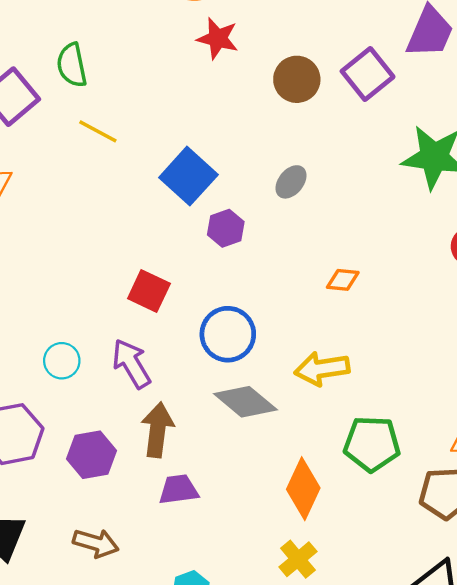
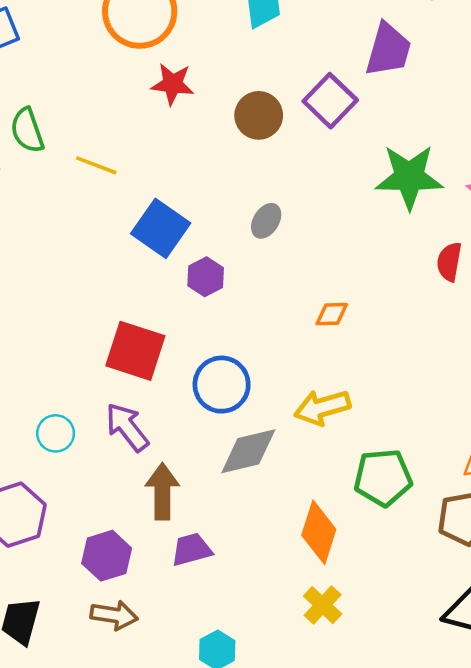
yellow line: (98, 131) -> (96, 165), moved
red square: (149, 291) -> (135, 351), size x1.4
gray diamond: (245, 402) -> (248, 451), turned -46
purple hexagon: (91, 455) -> (107, 556), moved

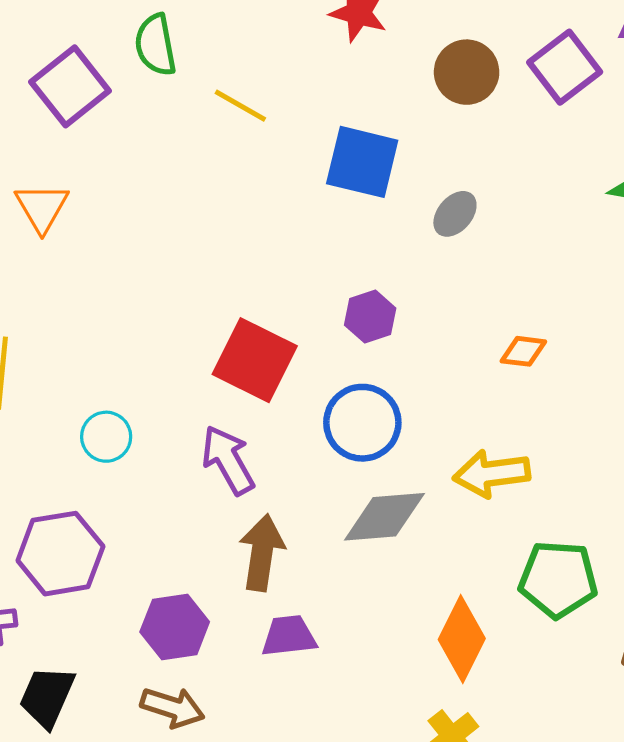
blue square: (161, 228) -> (362, 162), moved, turned -30
purple hexagon: (206, 277) -> (370, 317), moved
cyan circle: (56, 433) -> (106, 437), moved

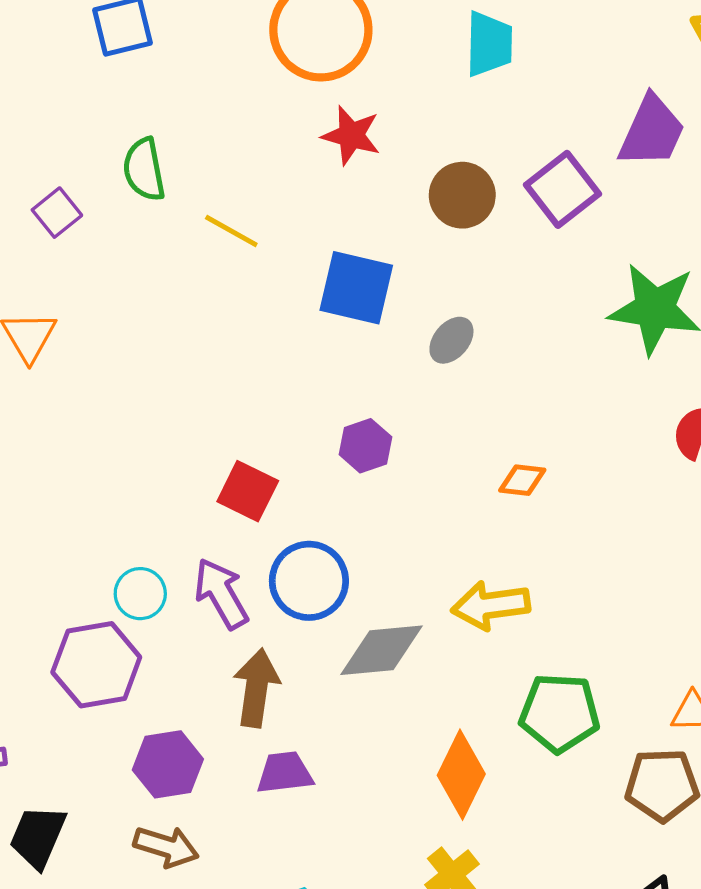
purple square: (70, 86) -> (57, 213), size x0.6
red square: (255, 360) -> (248, 491), size x0.7
blue circle: (362, 423) -> (309, 581), moved
cyan circle: (106, 437) -> (140, 594), moved
purple hexagon: (60, 554) -> (96, 665), moved

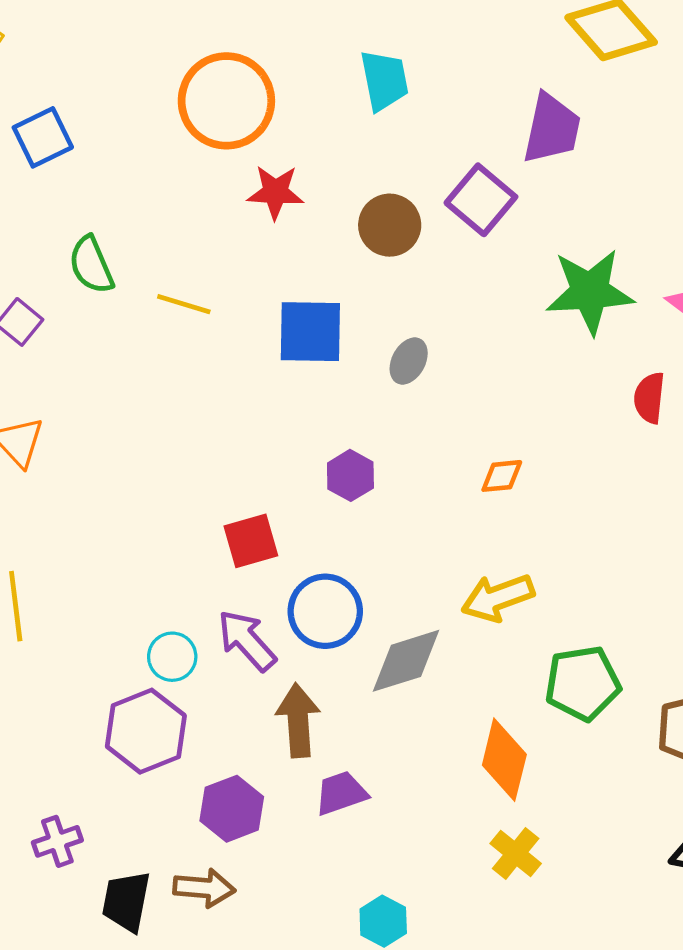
red square: (248, 491) -> (251, 541), turned -30
brown arrow: (166, 847) -> (204, 888), moved

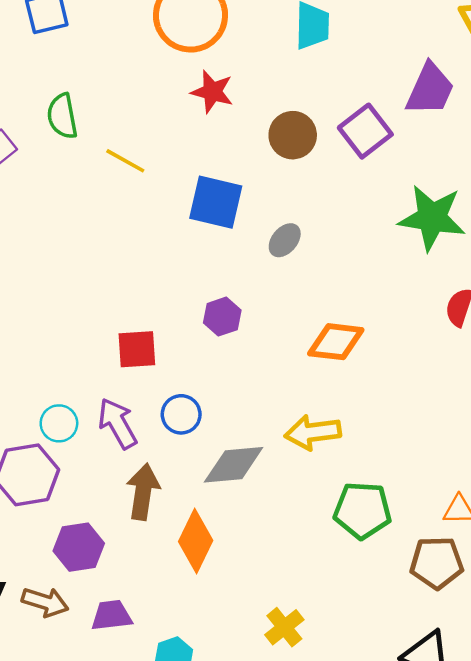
orange diamond: (502, 476) -> (336, 342), size x1.6
blue circle: (325, 611) -> (181, 414), size x0.7
orange diamond: (504, 760) -> (196, 541), moved
purple trapezoid: (341, 793) -> (112, 615), moved

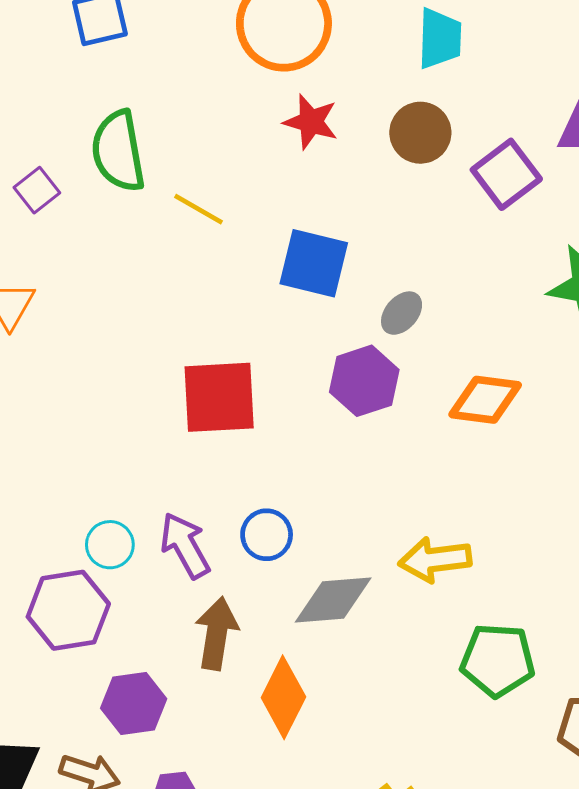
green semicircle: (62, 116) -> (118, 151), size x1.4
brown circle: (293, 135) -> (420, 133), moved
purple hexagon: (222, 317) -> (364, 381), moved, size x1.4
orange diamond: (336, 342) -> (485, 400), moved
red square: (137, 349) -> (219, 397), moved, size x1.5

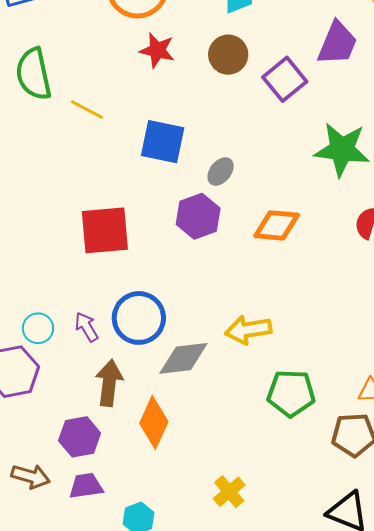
blue circle: (267, 535) -> (139, 318), size x1.6
purple arrow: (185, 545) -> (86, 327), size x0.7
purple hexagon: (134, 704) -> (80, 437), moved

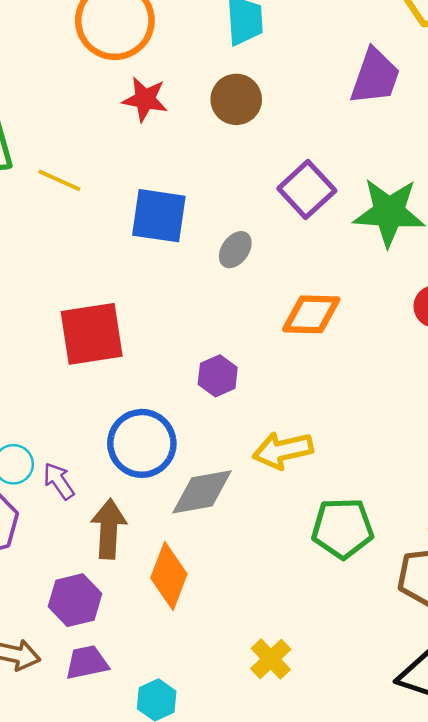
purple square: (285, 79) -> (307, 190), moved
purple hexagon: (198, 216) -> (218, 376), moved, size x0.7
purple arrow: (86, 327) -> (59, 481), moved

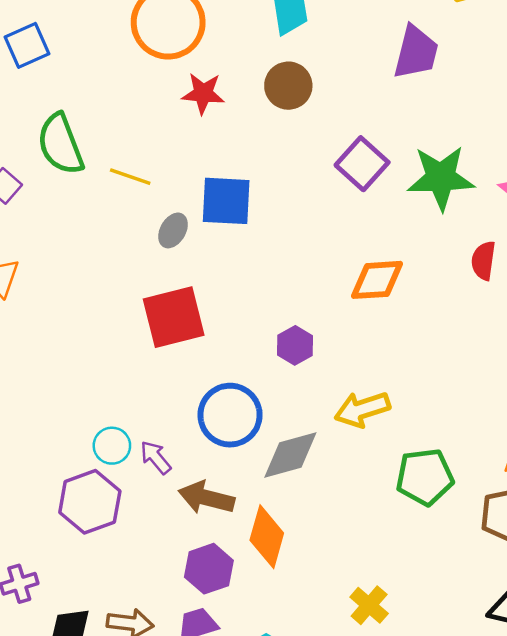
gray ellipse: (235, 250) -> (173, 230), moved
brown arrow: (109, 529) -> (206, 498), turned -74
purple hexagon: (75, 600) -> (209, 569), moved

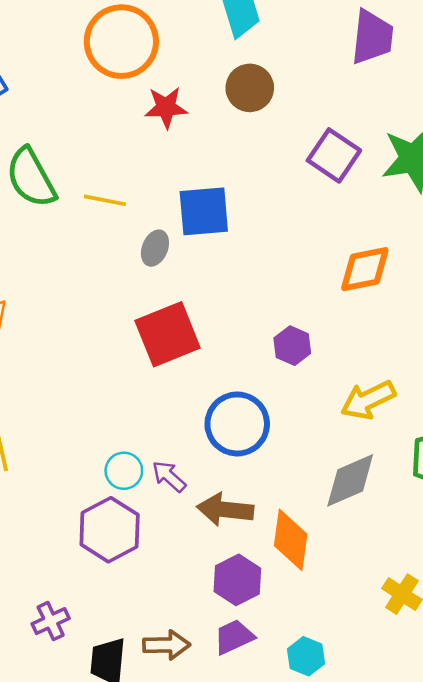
gray diamond: (290, 455) -> (350, 480), moved

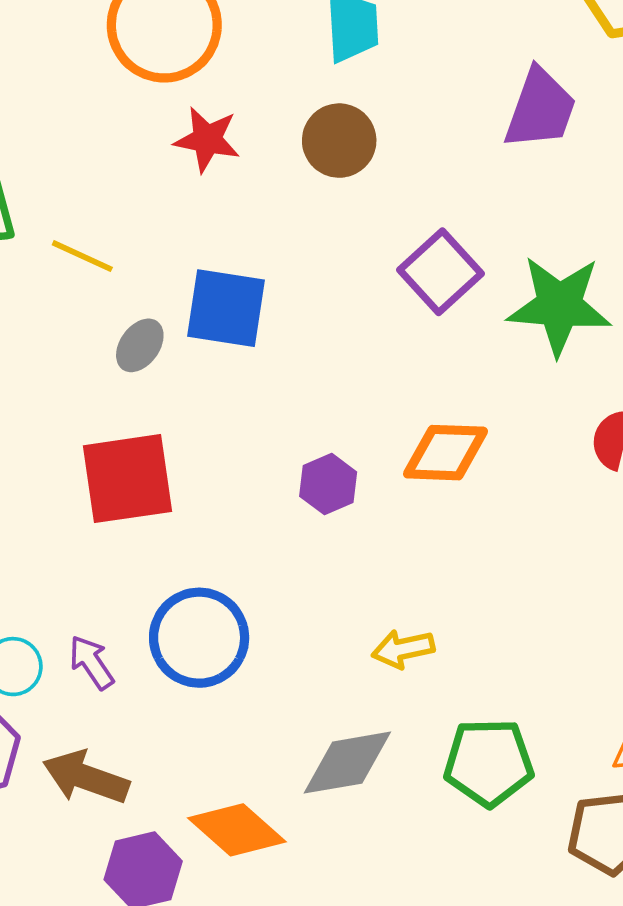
purple hexagon: (292, 346) -> (328, 484), moved
yellow arrow: (368, 400) -> (403, 649), size x0.7
purple arrow: (169, 476) -> (91, 662), moved
brown arrow: (225, 510) -> (86, 777), moved
orange diamond: (291, 540) -> (237, 830), turned -70

